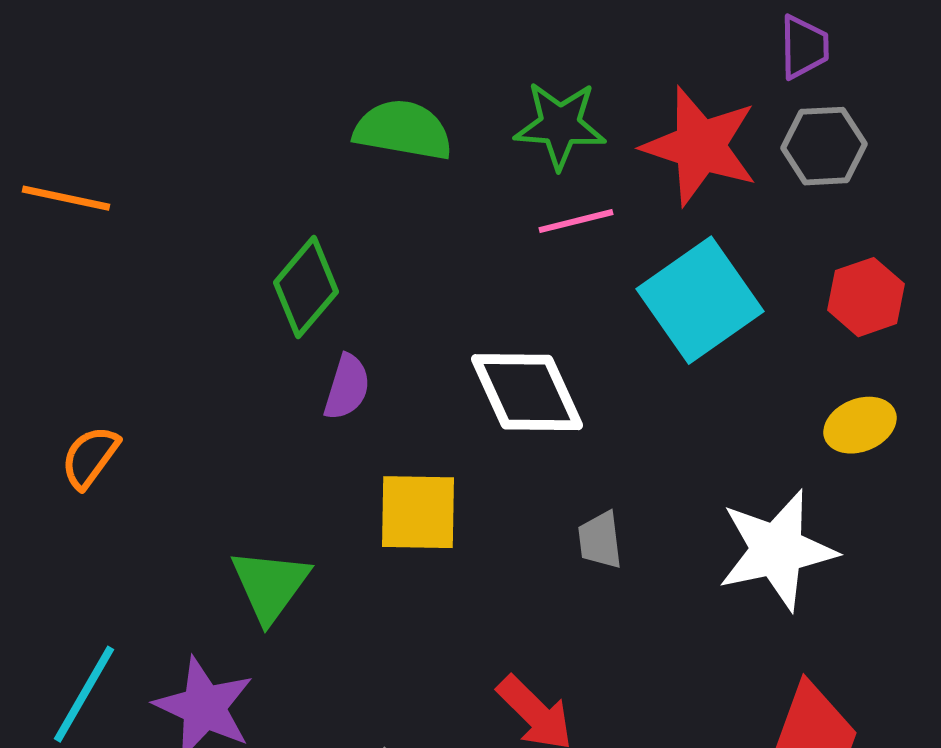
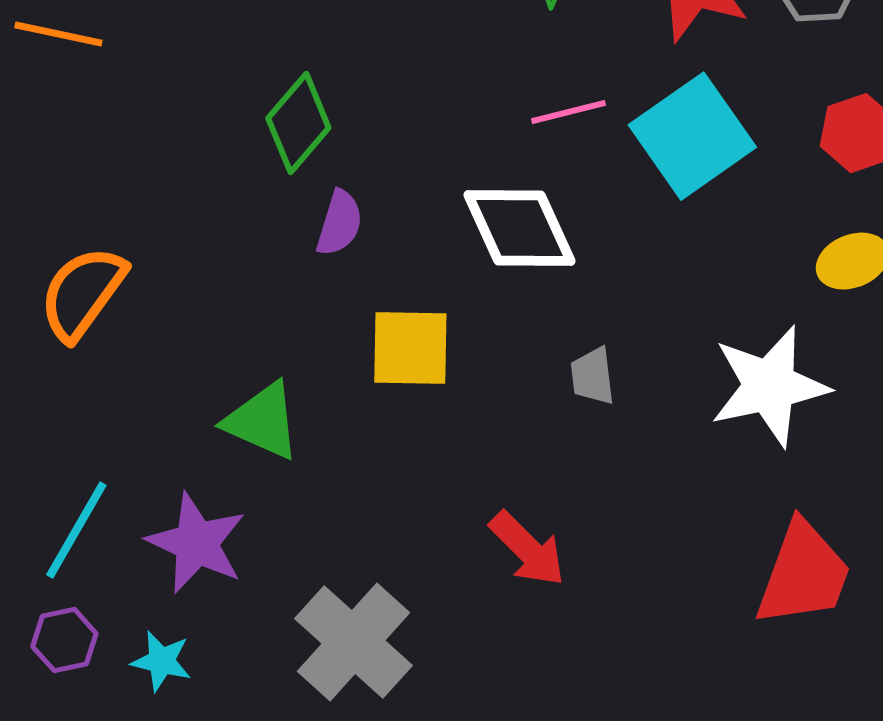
pink line: (576, 221) -> (568, 112), moved
orange semicircle: (90, 457) -> (82, 293), size x1.5
green triangle: (270, 585) -> (262, 421), turned -42

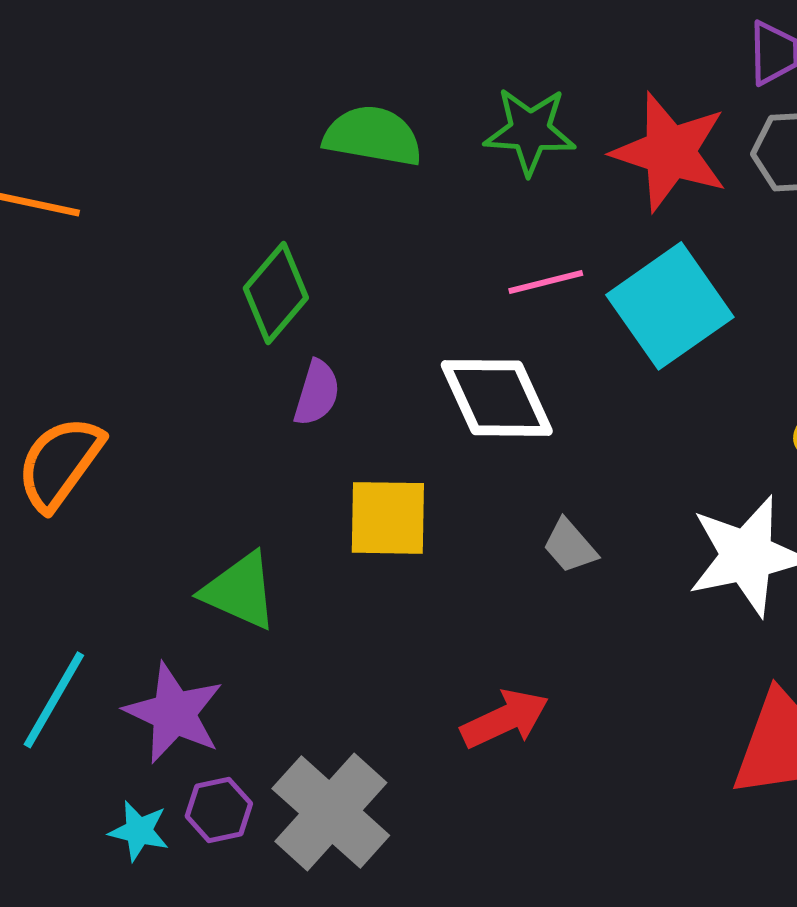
gray trapezoid: (592, 376) -> (570, 546), turned -34
red arrow: (527, 549) -> (505, 719), turned -70
purple hexagon: (64, 640) -> (219, 810), moved

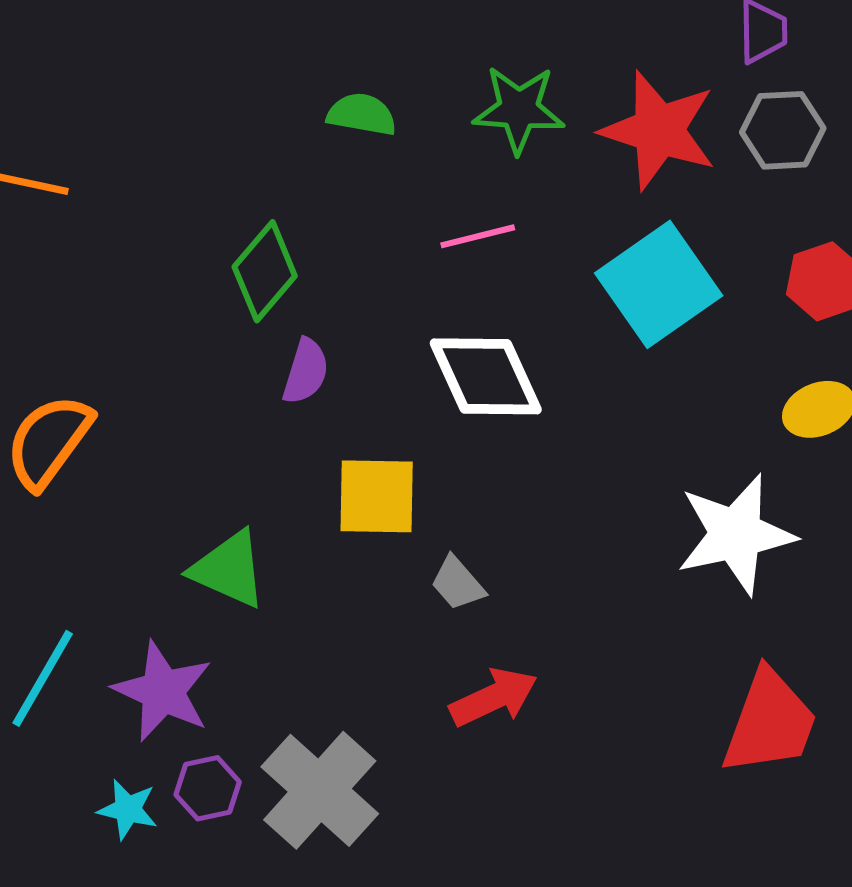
green semicircle: (373, 136) -> (362, 114), size x0.7
pink line: (546, 282) -> (478, 236), moved
gray trapezoid: (570, 546) -> (458, 583), moved

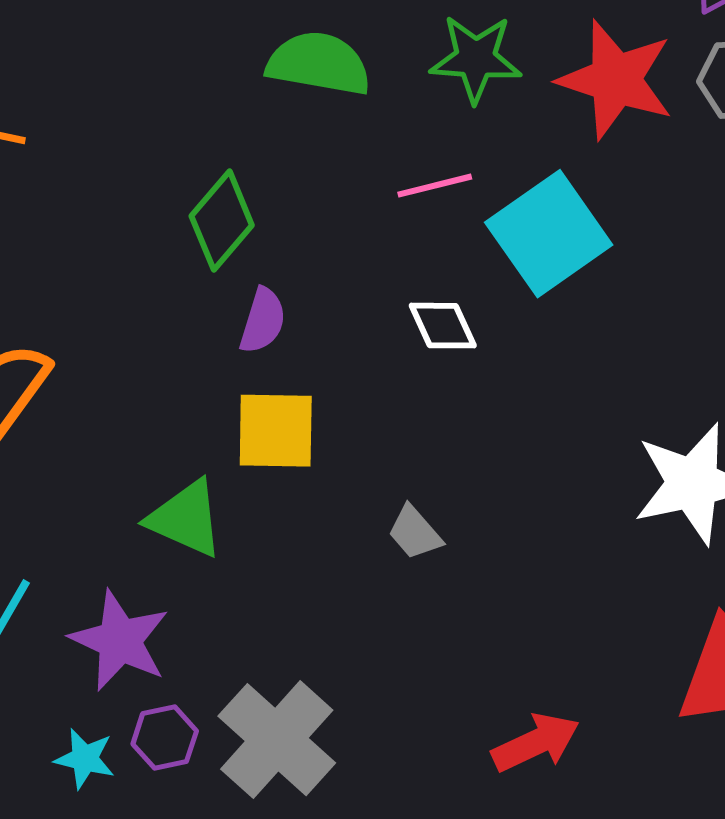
green semicircle: (362, 114) -> (319, 64), size x1.5
cyan square: (659, 284) -> (549, 234), moved
white diamond: (486, 376) -> (443, 326), size x0.6
yellow square: (377, 496) -> (276, 431), moved
red arrow: (494, 697) -> (536, 743), moved

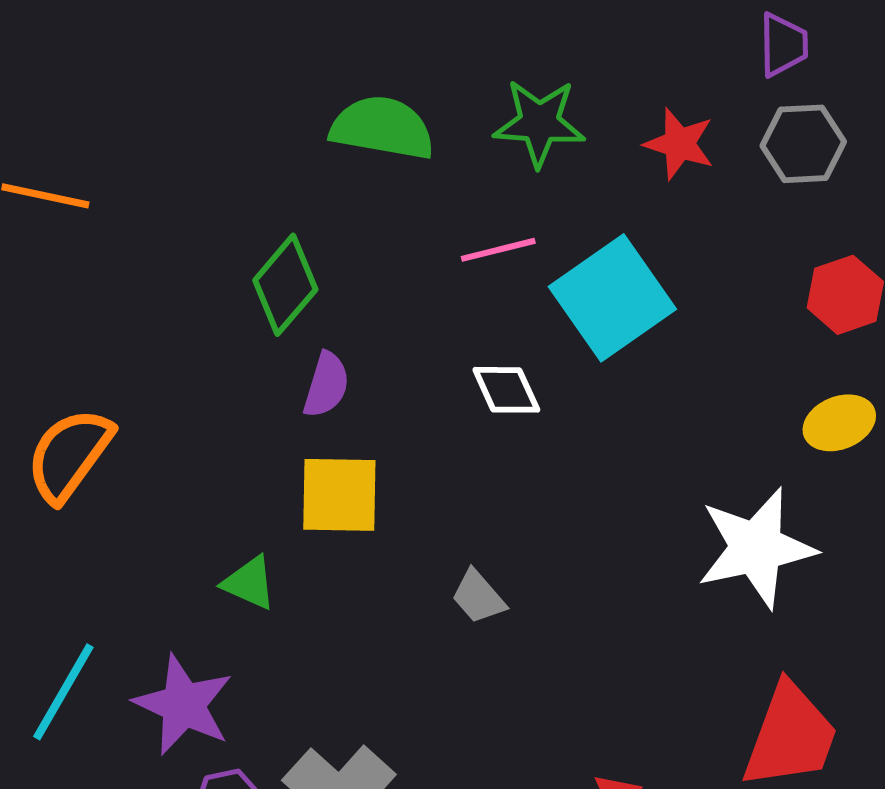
red star: (616, 80) -> (679, 144), size x0.6
green triangle: (186, 519) -> (249, 583), size x0.7

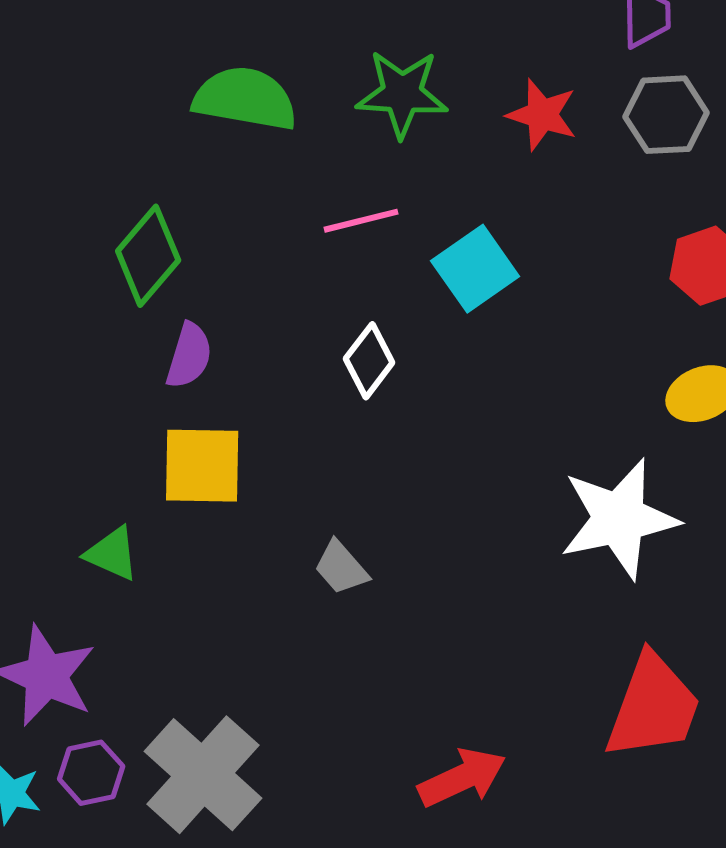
cyan square: (612, 298) -> (475, 269), size x0.7
white diamond: (506, 390) -> (369, 361), turned 62

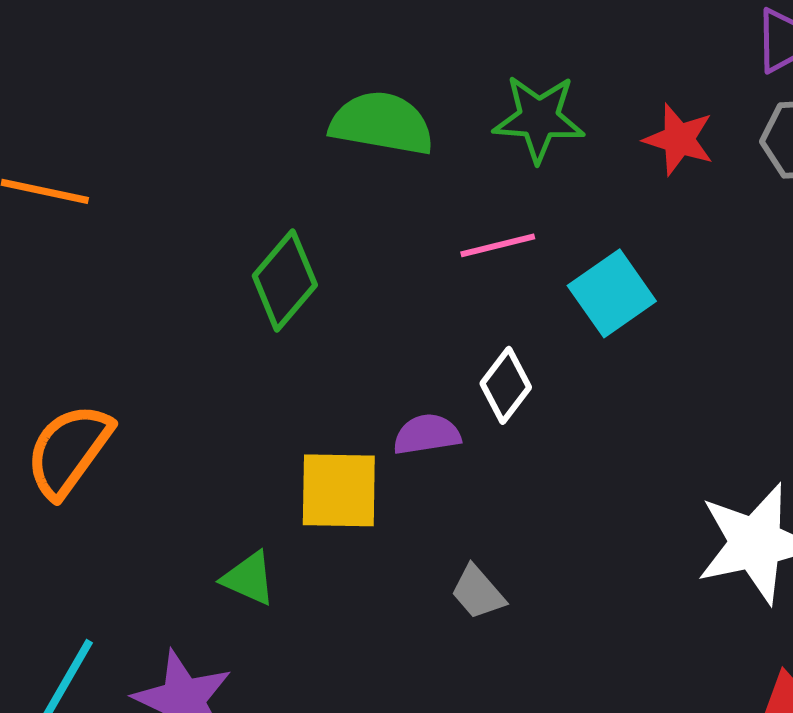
purple semicircle: (189, 356) -> (427, 434), moved, turned -116

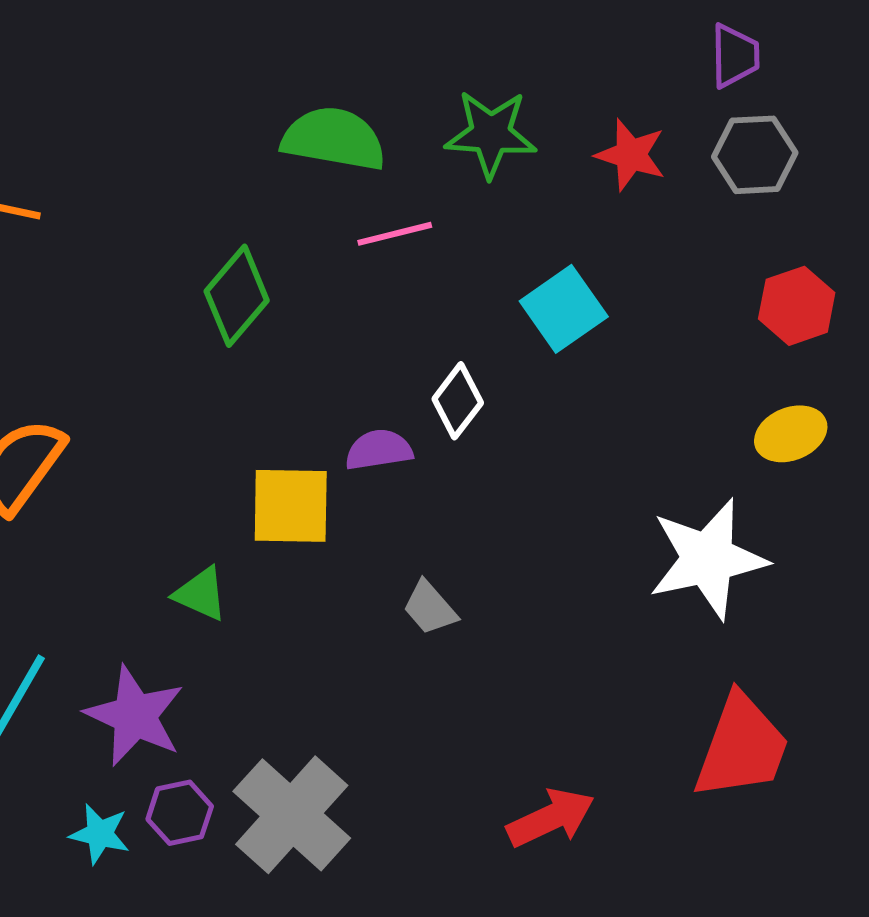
pink line: (498, 245) -> (395, 234), moved

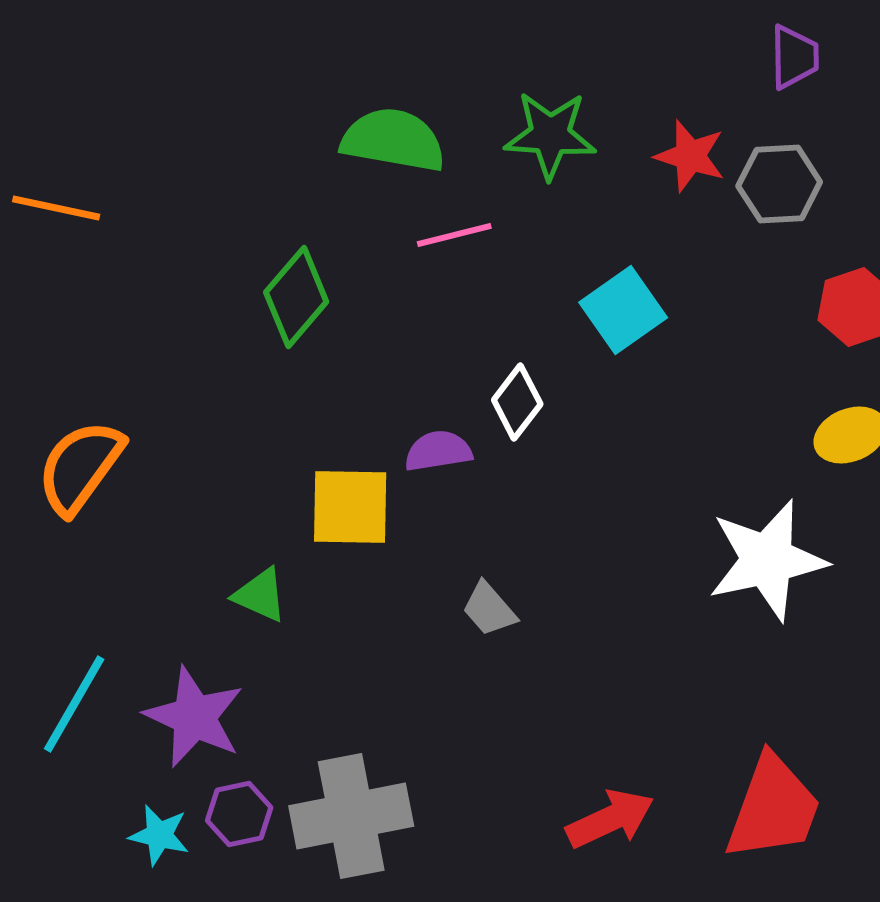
gray hexagon: (755, 155) -> (779, 184), moved
red trapezoid: (742, 747) -> (773, 808), moved
gray cross: (292, 815) -> (351, 816), turned 37

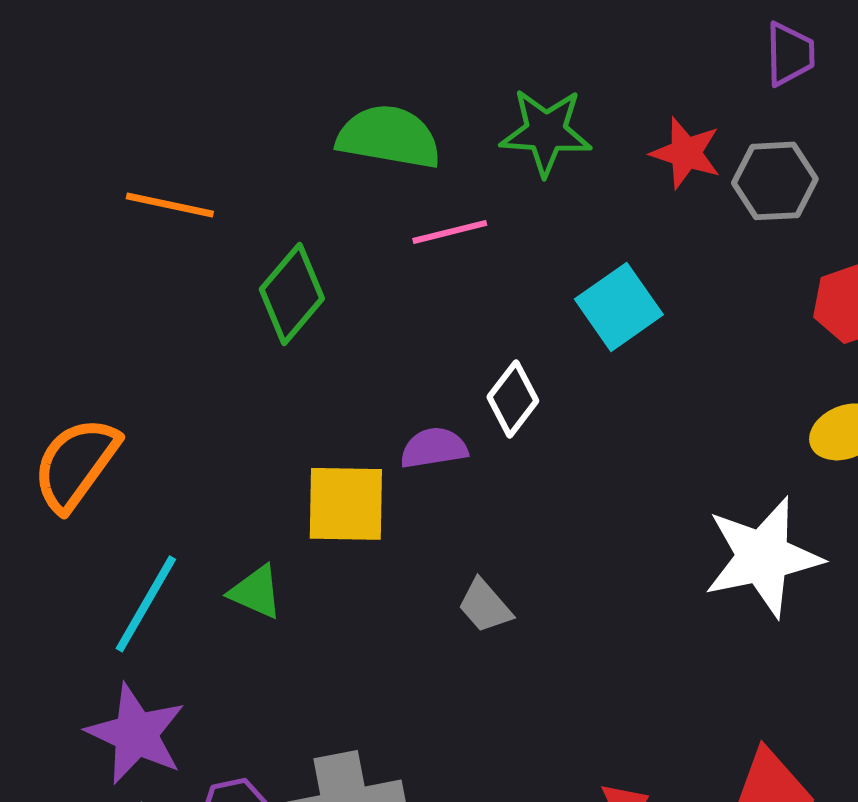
orange line: (56, 208) -> (170, 205), moved
cyan line: (74, 704) -> (146, 604), moved
purple star: (194, 717) -> (136, 734), moved

